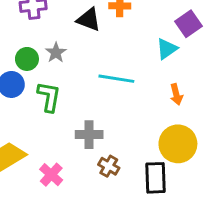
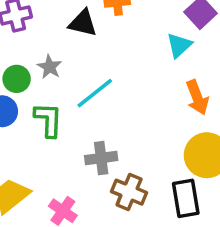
cyan line: (116, 79) -> (95, 93), moved, turned -40
orange arrow: (176, 94) -> (197, 97), size x1.4
brown cross: (109, 166) -> (129, 192), size x1.4

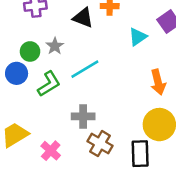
cyan triangle: (179, 45) -> (138, 37), moved
green L-shape: (48, 120) -> (49, 84), turned 48

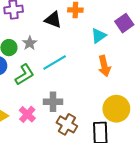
orange arrow: (158, 82) -> (104, 66), moved
pink cross: (51, 151) -> (27, 114), moved

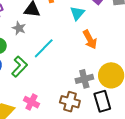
gray star: (30, 43) -> (19, 28), moved
gray cross: (53, 102) -> (84, 79), moved

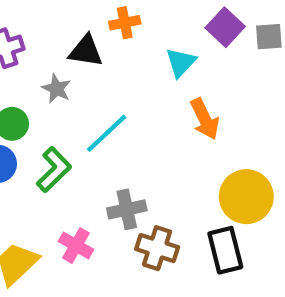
gray cross: (84, 79) -> (127, 209), moved

